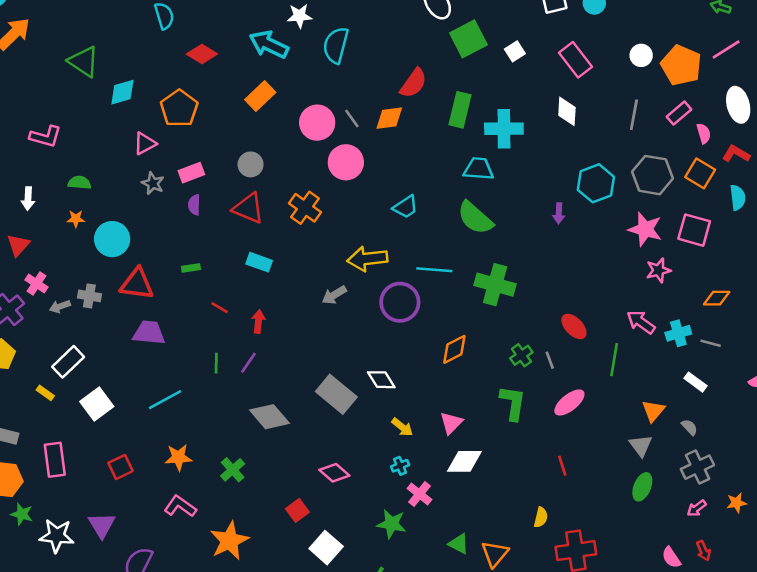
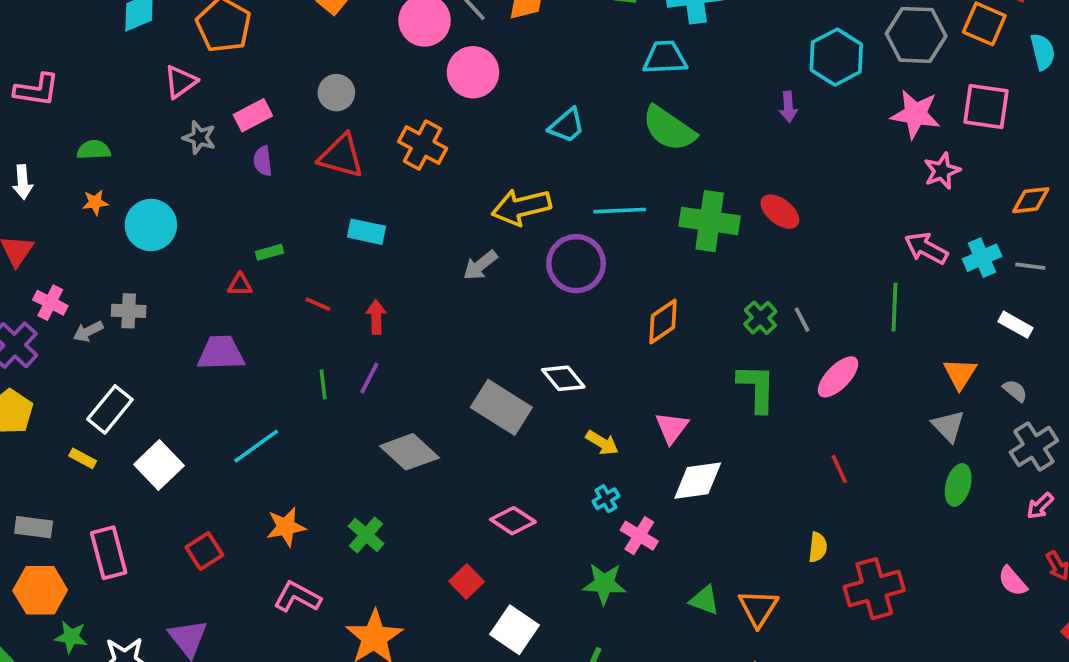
red triangle: (137, 284) -> (240, 285), moved, size x0.5
red ellipse: (574, 326) -> (780, 212), moved

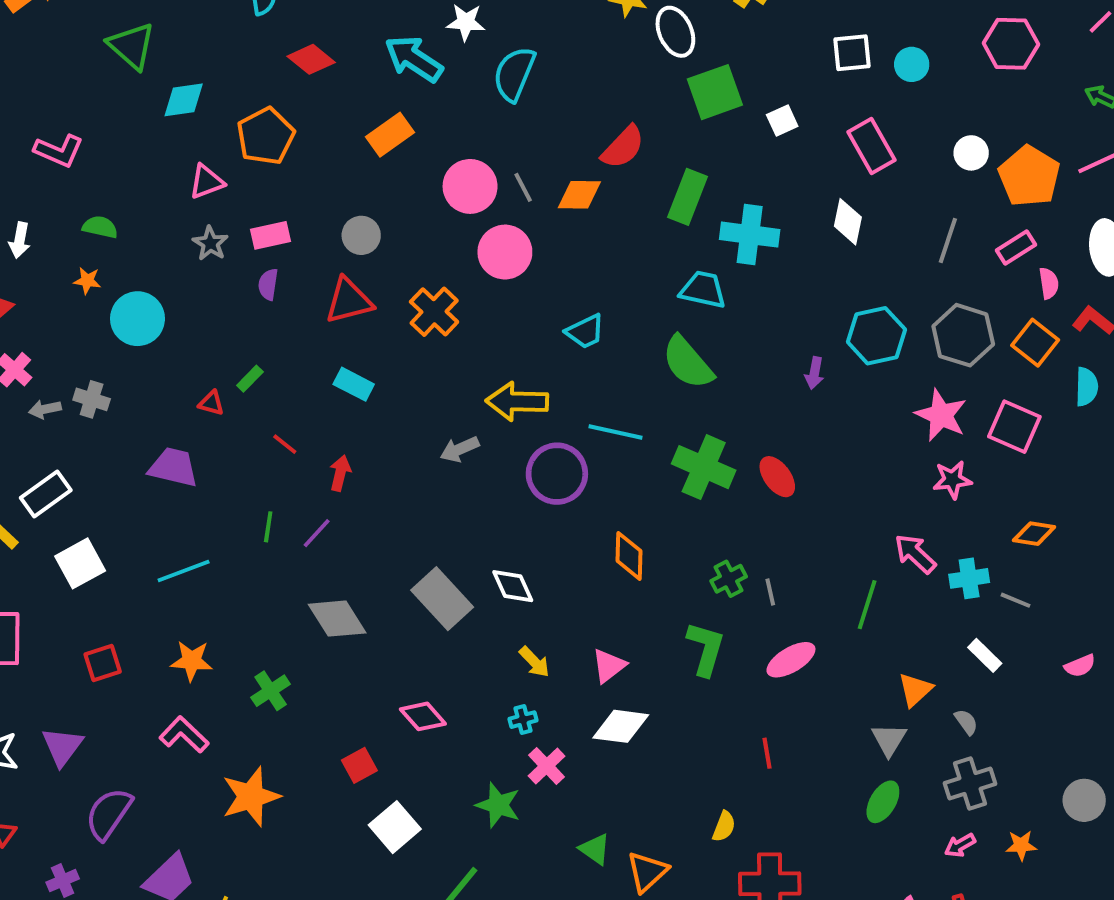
red triangle: (341, 156) -> (349, 301), turned -45
green rectangle: (269, 252) -> (250, 379), turned -45
orange diamond: (663, 322) -> (629, 556), turned -69

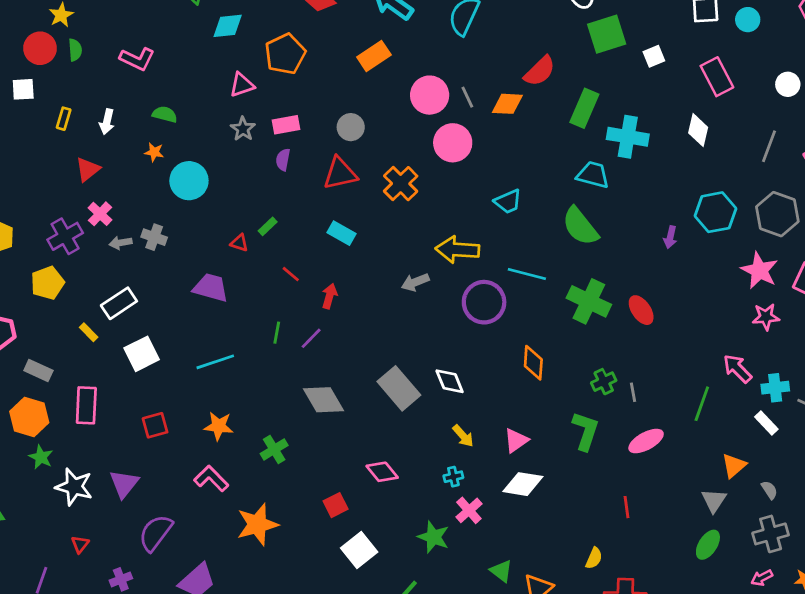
white rectangle: (985, 655) -> (766, 423), moved

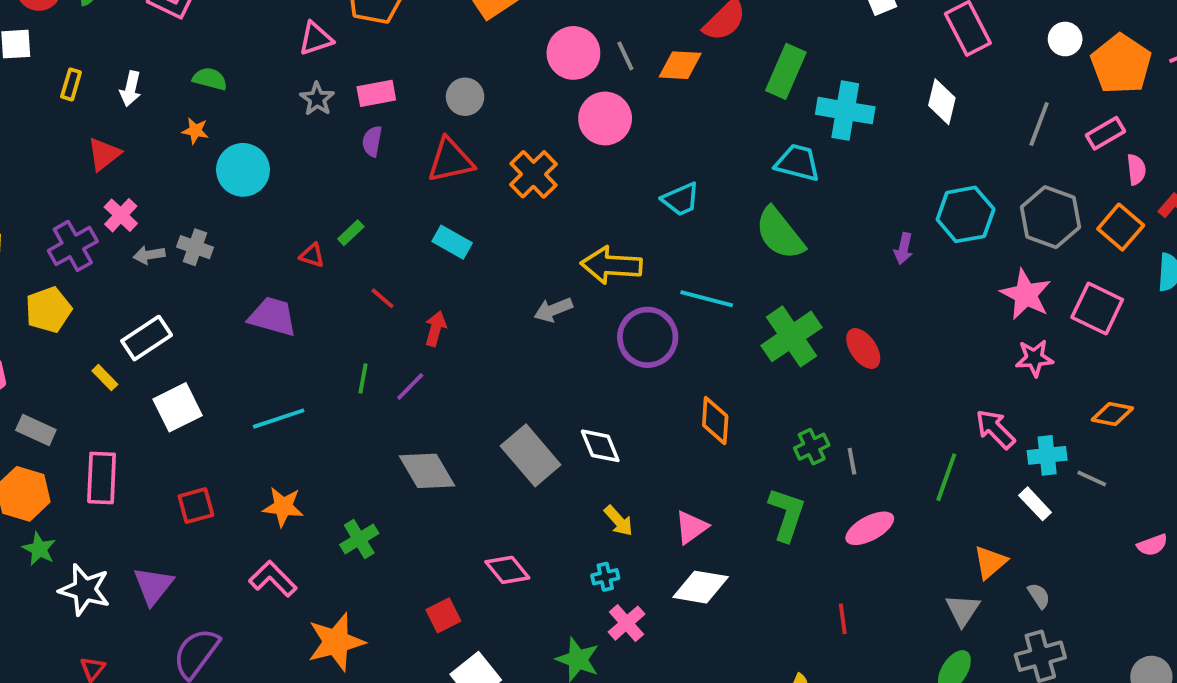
green cross: (589, 301) -> (792, 336), turned 30

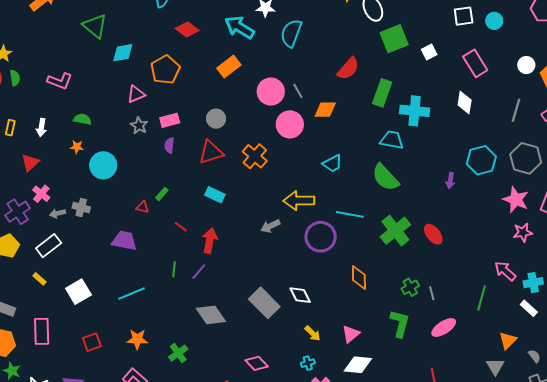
orange diamond: (680, 65) -> (325, 110), moved
red arrow: (436, 329) -> (210, 241), size x1.4
white rectangle: (147, 338) -> (49, 246), moved

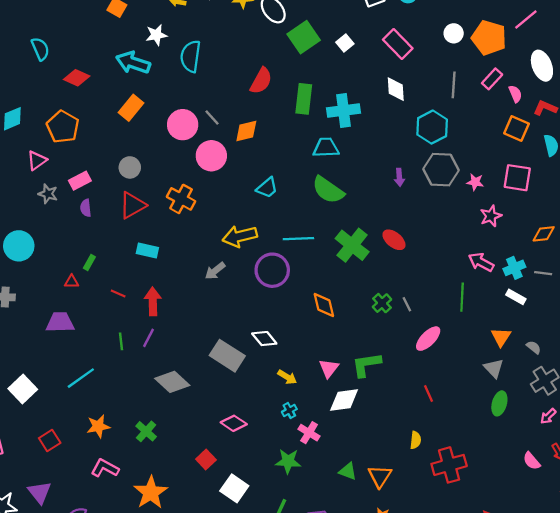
gray hexagon: (526, 158) -> (441, 170), moved
cyan hexagon: (481, 160) -> (432, 127), moved
pink star: (516, 200) -> (475, 182), size x0.6
green L-shape: (400, 323) -> (366, 365), moved, turned -100

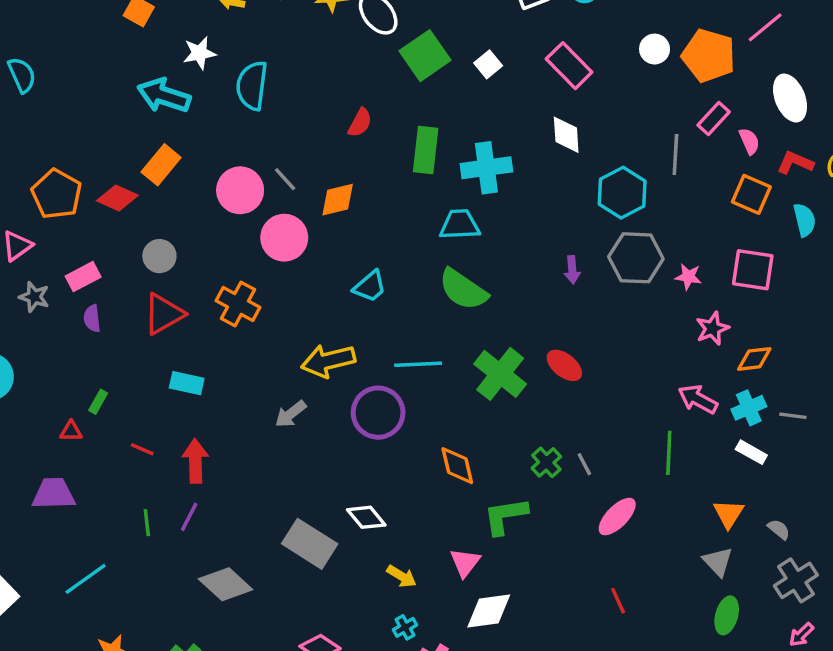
red diamond: (77, 78) -> (117, 198), moved
red semicircle: (261, 81) -> (360, 123), size x0.7
gray line: (454, 85) -> (675, 155), moved
orange diamond: (544, 234) -> (754, 359), moved
green L-shape: (366, 365) -> (505, 516), moved

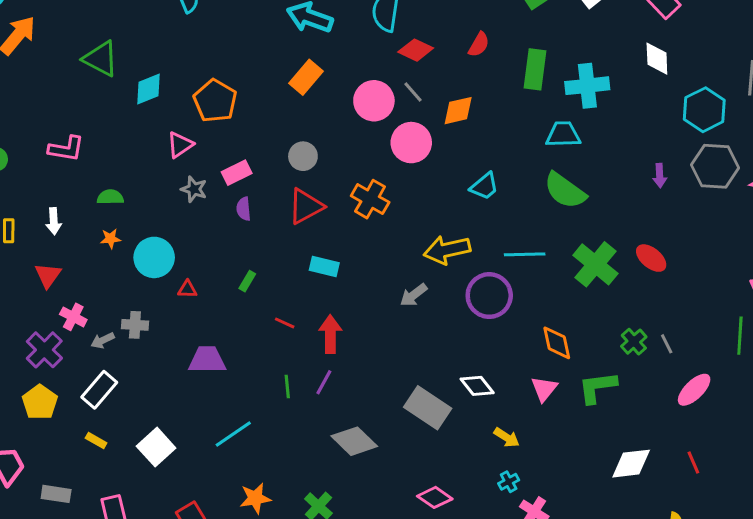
red diamond: (117, 198) -> (416, 50), moved
red triangle: (71, 431) -> (187, 289), moved
pink triangle: (465, 563) -> (544, 389), moved
white diamond: (489, 611) -> (631, 464), moved

